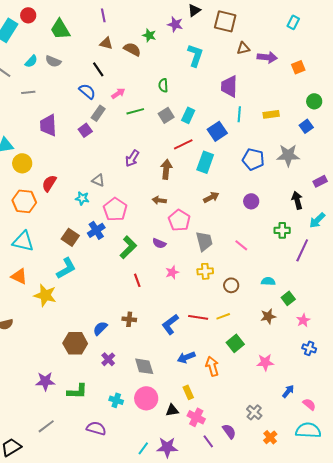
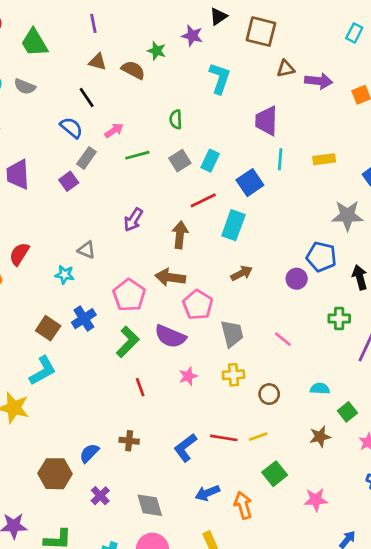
blue pentagon: (253, 159) -> (321, 257), moved
brown arrow: (159, 200) -> (170, 277), size x1.5
pink pentagon: (115, 209) -> (129, 295), moved
purple semicircle: (159, 243) -> (170, 336), size x1.6

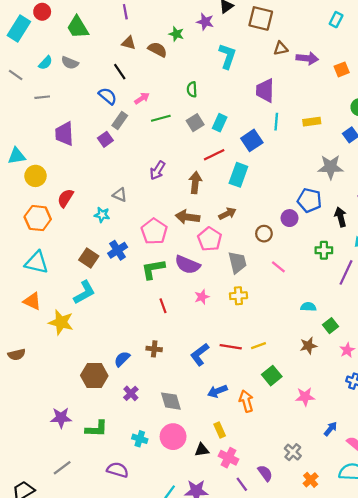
brown arrow: (242, 273) -> (227, 214), moved
green L-shape: (128, 342) -> (153, 269), turned -145
brown circle: (269, 394) -> (264, 234), moved

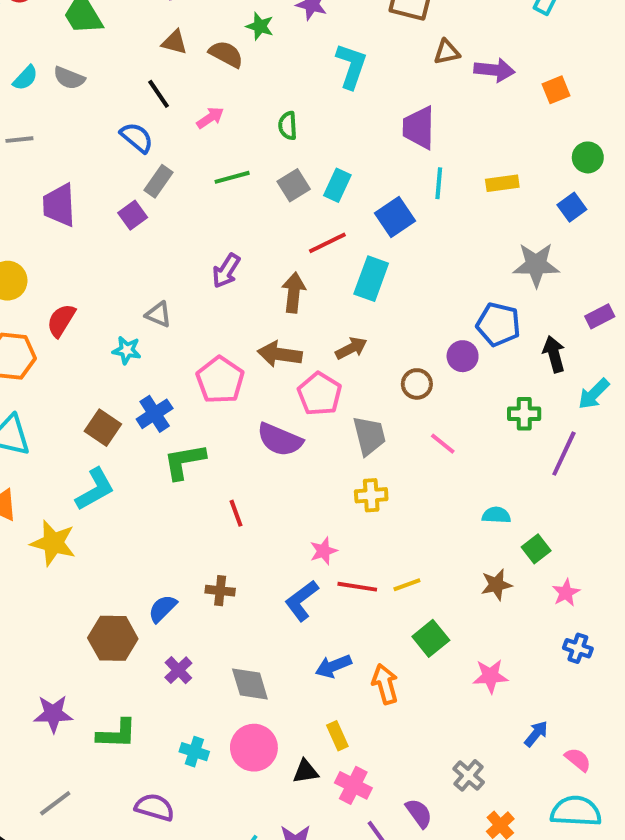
pink arrow: (142, 98) -> (210, 118), moved
green L-shape: (153, 269) -> (184, 461), moved
pink star: (202, 297) -> (323, 551), moved

